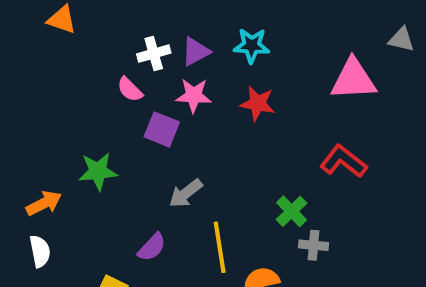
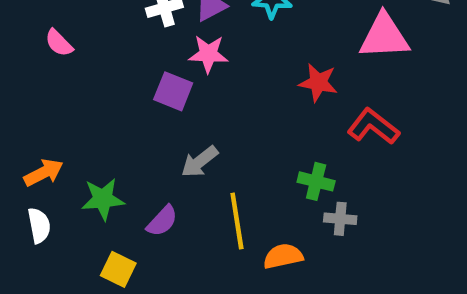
pink semicircle: (130, 89) -> (59, 43), moved
red star: (258, 103) -> (318, 83), moved
green star: (98, 171) -> (103, 199), moved
green cross: (292, 211) -> (316, 181), turned -32

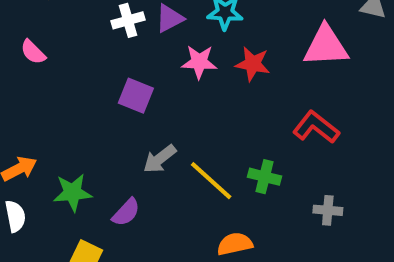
pink star: (208, 54) -> (199, 62), moved
red star: (318, 83) -> (253, 64), moved
gray cross: (340, 219) -> (328, 210), moved
yellow line: (237, 221) -> (211, 181), moved, turned -39

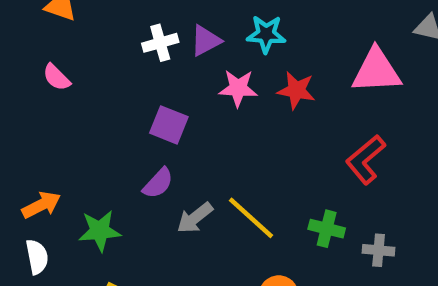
red L-shape: (316, 127) -> (366, 159), turned -78
gray arrow: (160, 159) -> (195, 218), moved
green cross: (264, 177) -> (327, 229), moved
purple semicircle: (126, 212) -> (158, 183), moved

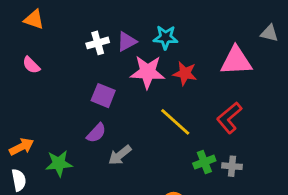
pink star: (238, 88) -> (148, 72), size x1.4
yellow line: (251, 218) -> (175, 122), moved
green cross: (327, 229) -> (204, 162), turned -35
gray cross: (379, 250) -> (232, 166), moved

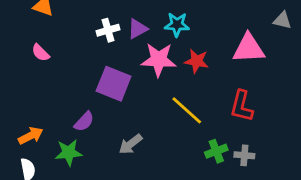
purple square: (103, 96) -> (114, 84), size x1.4
red L-shape: (229, 118) -> (242, 106), turned -36
purple semicircle: (96, 133) -> (84, 122), moved

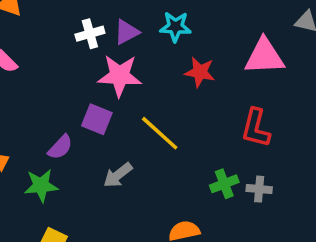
pink star: (159, 60) -> (120, 76), moved
purple square: (114, 84) -> (97, 119), moved, size x0.7
yellow line: (187, 110) -> (160, 133), moved

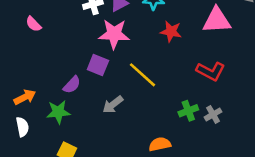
red L-shape: (256, 128) -> (211, 71), turned -76
gray cross: (259, 189) -> (213, 114), turned -35

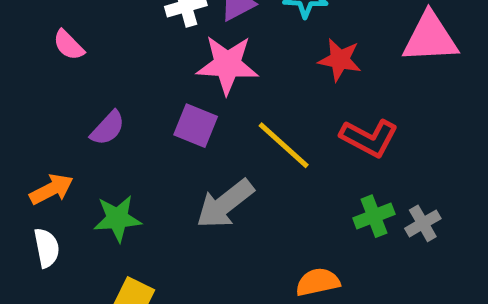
red L-shape: (211, 71) -> (369, 138), moved
purple semicircle: (72, 85) -> (108, 128), moved
gray arrow: (113, 105) -> (225, 204), size x1.4

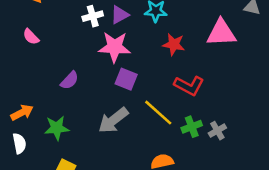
purple square: (196, 126) -> (126, 79), moved
purple semicircle: (108, 128) -> (70, 80), moved
yellow line: (284, 145) -> (158, 113), moved

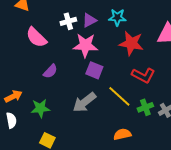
pink semicircle: (31, 37) -> (36, 37), moved, size x1.6
red star: (174, 44) -> (131, 43), size x1.4

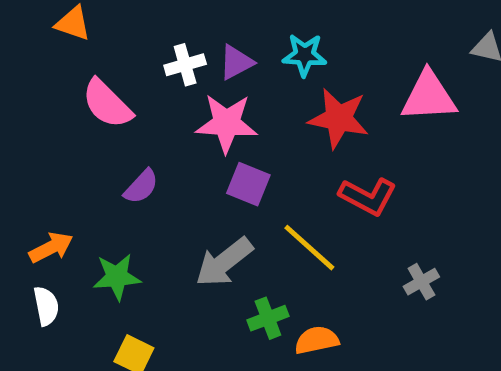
green cross: (145, 107) -> (268, 318), moved

